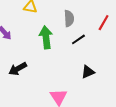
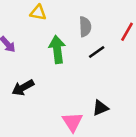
black triangle: (88, 72) -> (100, 108), moved

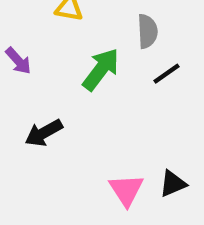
green arrow: (57, 49) -> (101, 69), turned 44
black triangle: (100, 108) -> (173, 184), moved

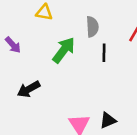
black line: (166, 74) -> (104, 53), turned -54

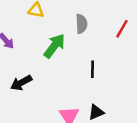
black line: (104, 53) -> (92, 69), moved

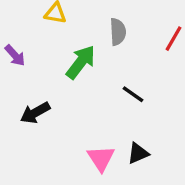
black line: (92, 69) -> (133, 94), turned -56

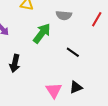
gray semicircle: (118, 32) -> (64, 15), turned 98
black arrow: (35, 113) -> (15, 63), turned -48

